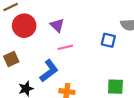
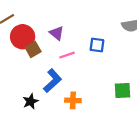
blue square: (108, 40) -> (97, 45), moved
brown square: (11, 59) -> (33, 49), moved

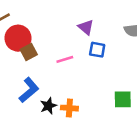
purple triangle: (57, 33) -> (86, 27), moved
blue L-shape: (52, 81) -> (29, 90), moved
black star: (31, 101) -> (48, 106), moved

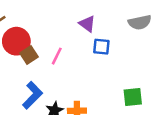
pink line: (65, 59) -> (57, 56), moved, turned -42

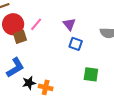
pink line: (57, 56) -> (36, 24), moved
green square: (133, 97) -> (91, 74), moved

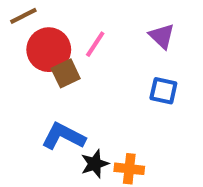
blue square: (76, 44) -> (163, 91), moved
blue L-shape: (15, 68) -> (63, 136), turned -115

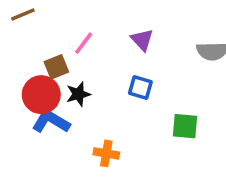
red circle: (49, 50) -> (41, 95), moved
black star: (95, 164) -> (78, 94), moved

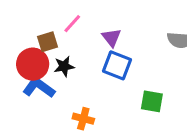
purple triangle: (142, 40) -> (111, 38), moved
blue square: (140, 88) -> (117, 65), size x1.4

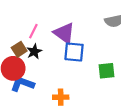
purple triangle: (111, 38) -> (64, 33), size x1.5
black star: (64, 66) -> (34, 51), moved

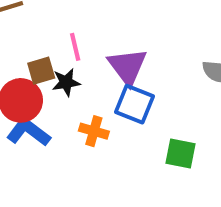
pink line: (33, 31) -> (75, 47), turned -56
orange cross: (61, 97) -> (94, 131), moved

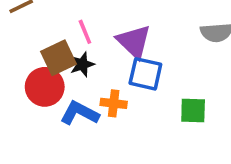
brown square: (41, 71) -> (58, 58), size x1.4
blue L-shape: (28, 132) -> (80, 113), moved

